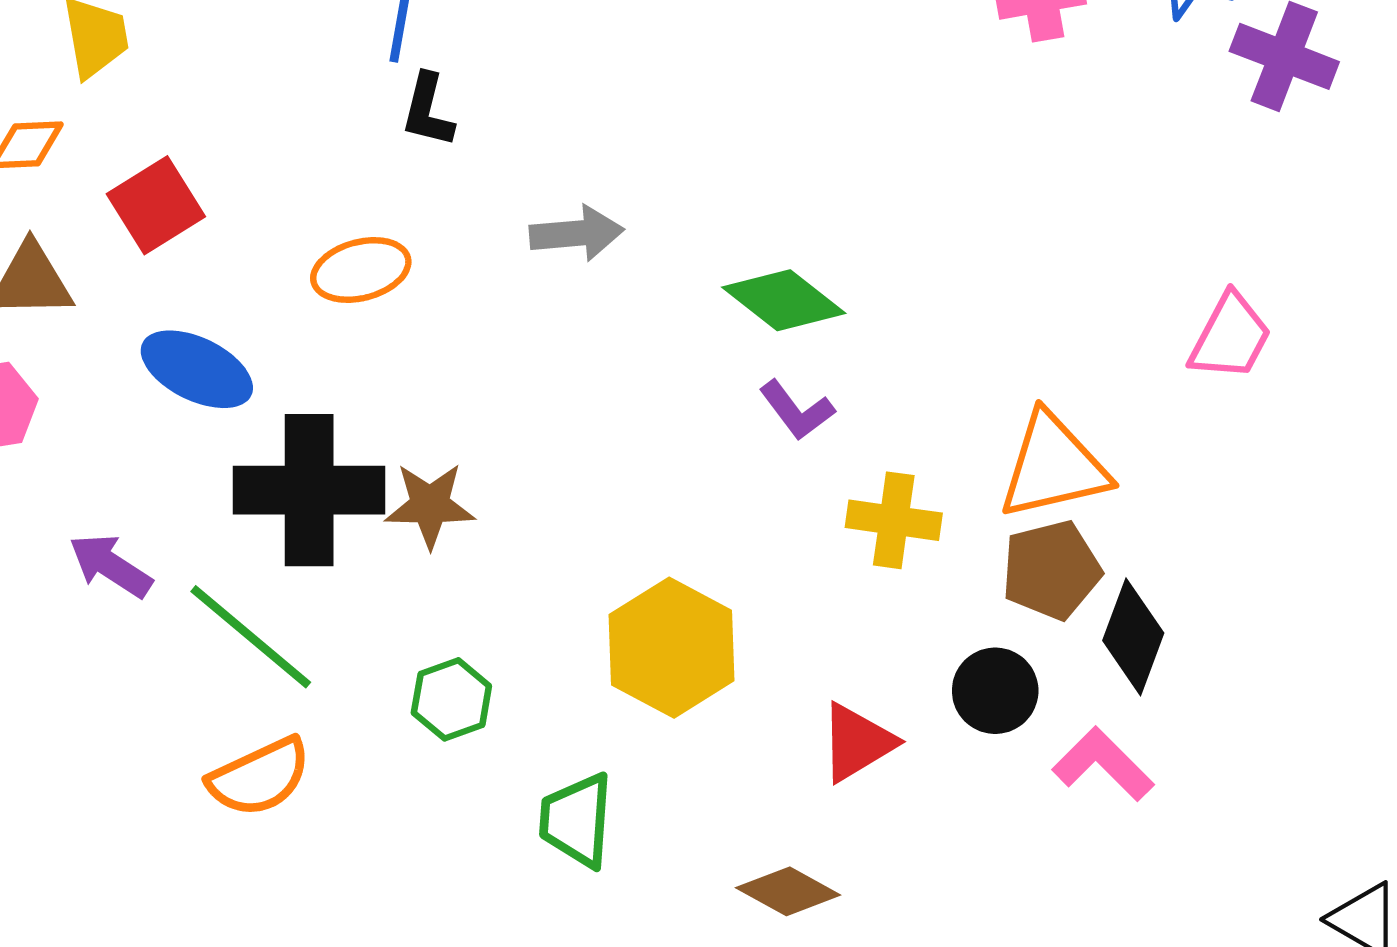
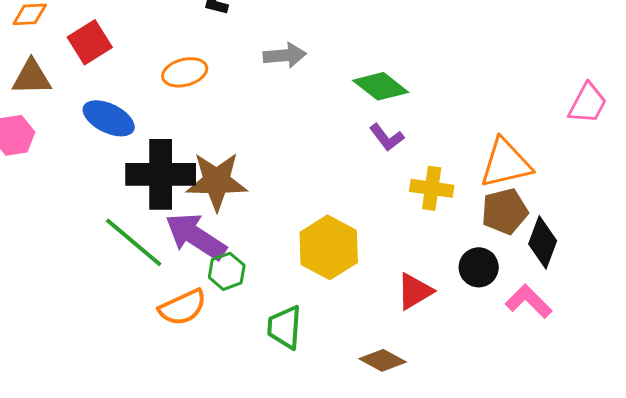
brown star: (430, 505) -> (217, 181), size x1.5
purple arrow: (111, 566) -> (196, 236), moved, size x1.6
orange semicircle: (259, 777) -> (183, 307), moved

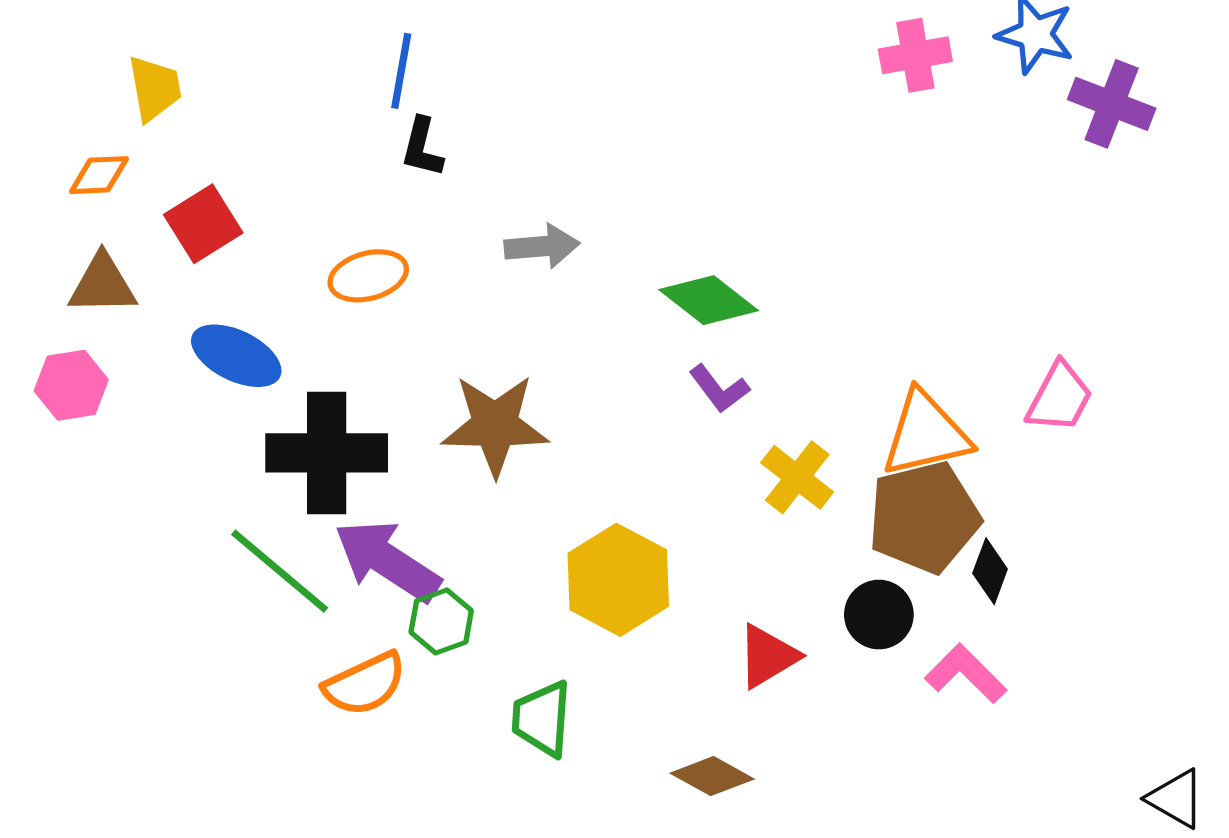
pink trapezoid: (588, 103) -> (1060, 397), moved
brown star: (217, 181) -> (495, 425), moved
yellow cross: (432, 188) -> (797, 477), turned 30
brown pentagon: (505, 211) -> (924, 517), size x1.4
black diamond: (543, 242) -> (990, 571), size x0.7

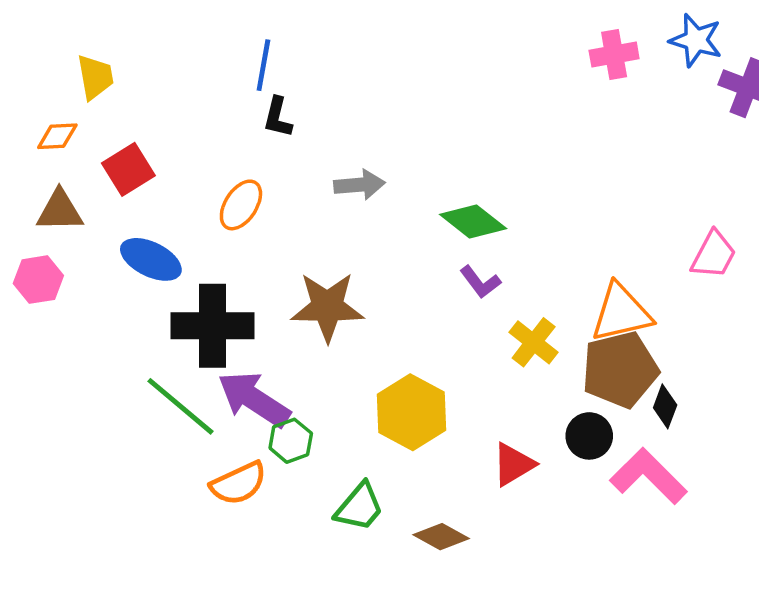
orange ellipse: (368, 276) -> (241, 205), turned -42
pink trapezoid: (1060, 397) -> (714, 255), moved
pink L-shape: (966, 674) -> (648, 476), size x1.4
green trapezoid: (542, 719) -> (359, 507), turned -144
brown diamond: (712, 776) -> (441, 537), moved

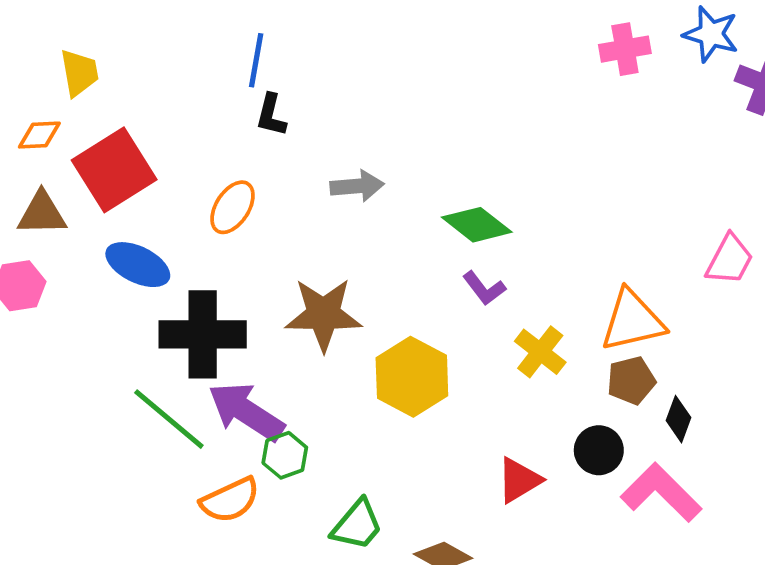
red square: (128, 169) -> (114, 170), size x1.5
brown pentagon: (620, 370) -> (631, 380), size x0.6
yellow hexagon: (412, 412) -> (412, 377), moved

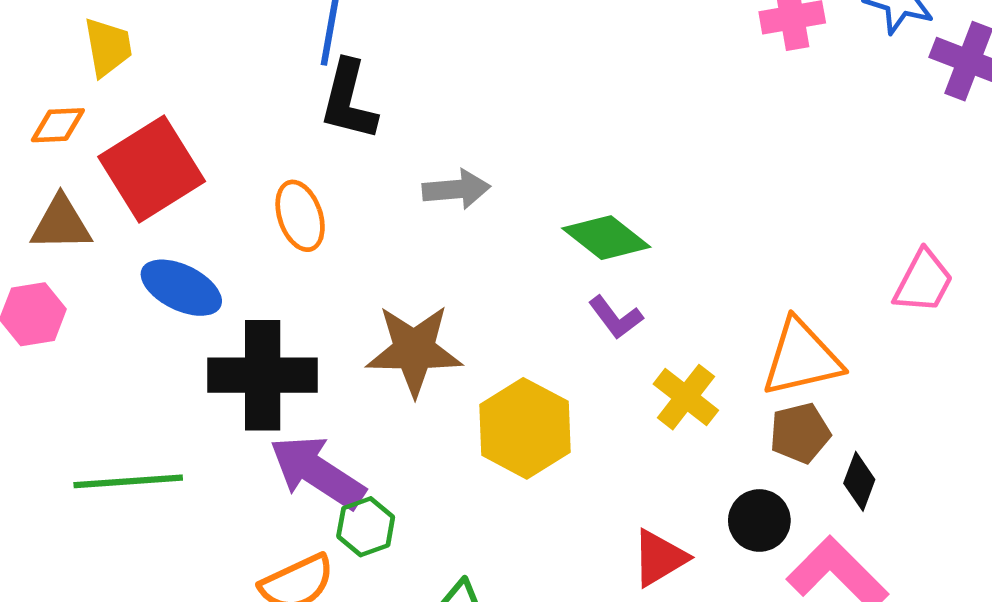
black L-shape: (271, 115) -> (348, 100), size x1.5
orange ellipse: (232, 207) -> (300, 216), turned -52
green line: (169, 419) -> (128, 481), moved, turned -44

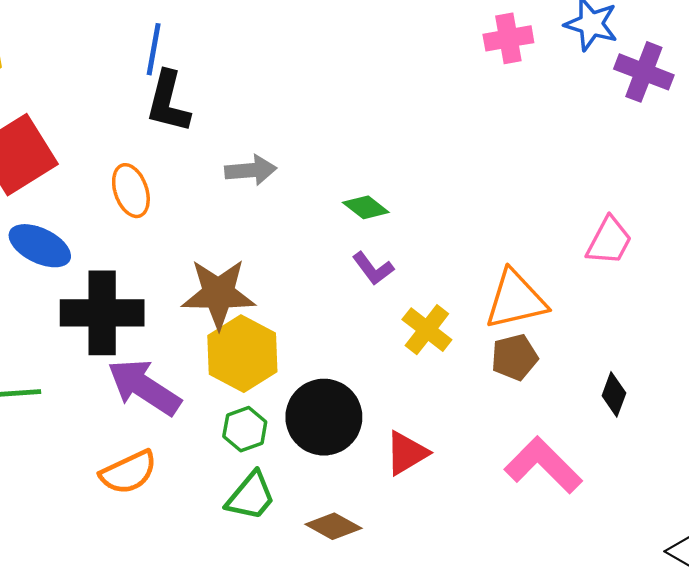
green diamond: (606, 238) -> (366, 207), size x0.7
yellow hexagon: (525, 428) -> (242, 354), moved
black diamond: (859, 481) -> (614, 394), moved
black circle: (759, 520) -> (324, 417), moved, size x1.6
green hexagon: (366, 527) -> (245, 429), moved

